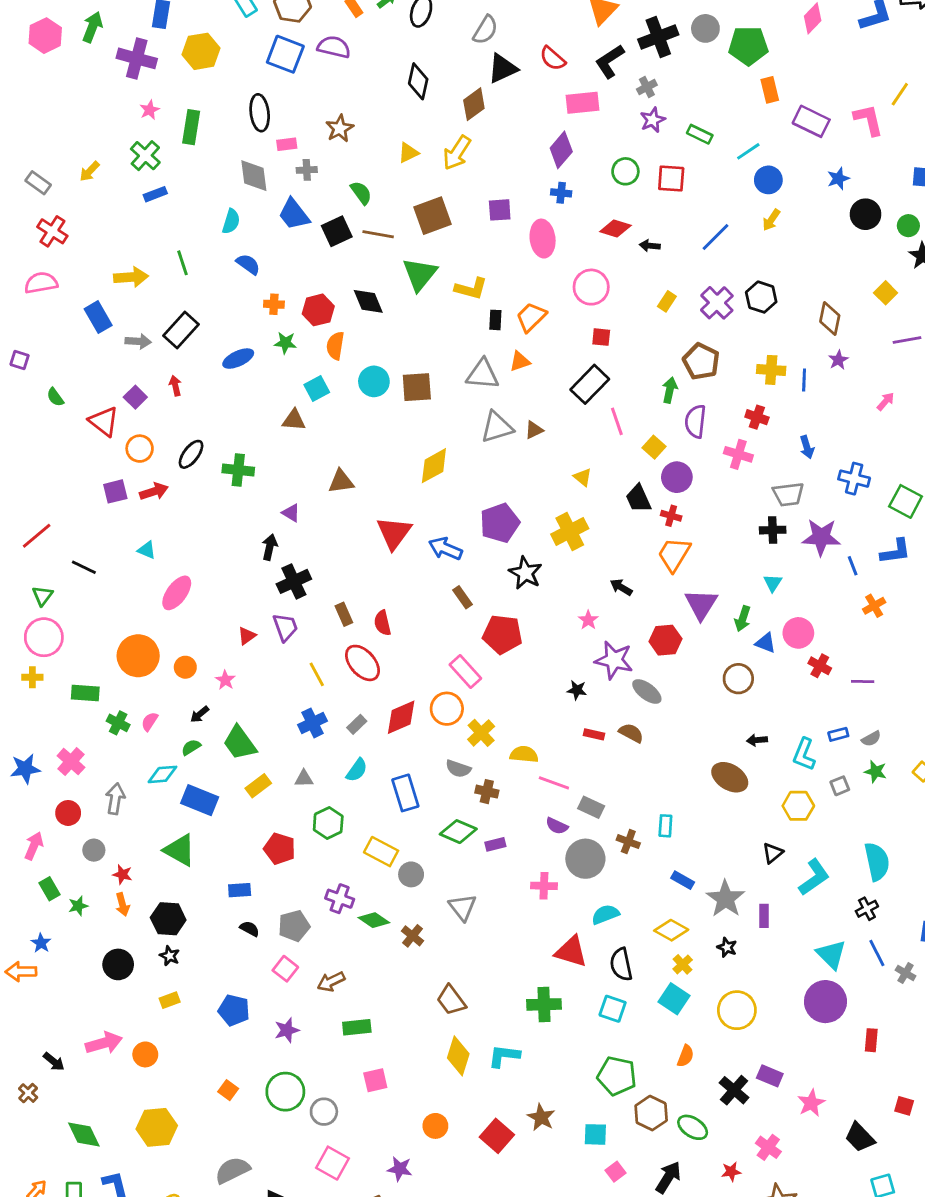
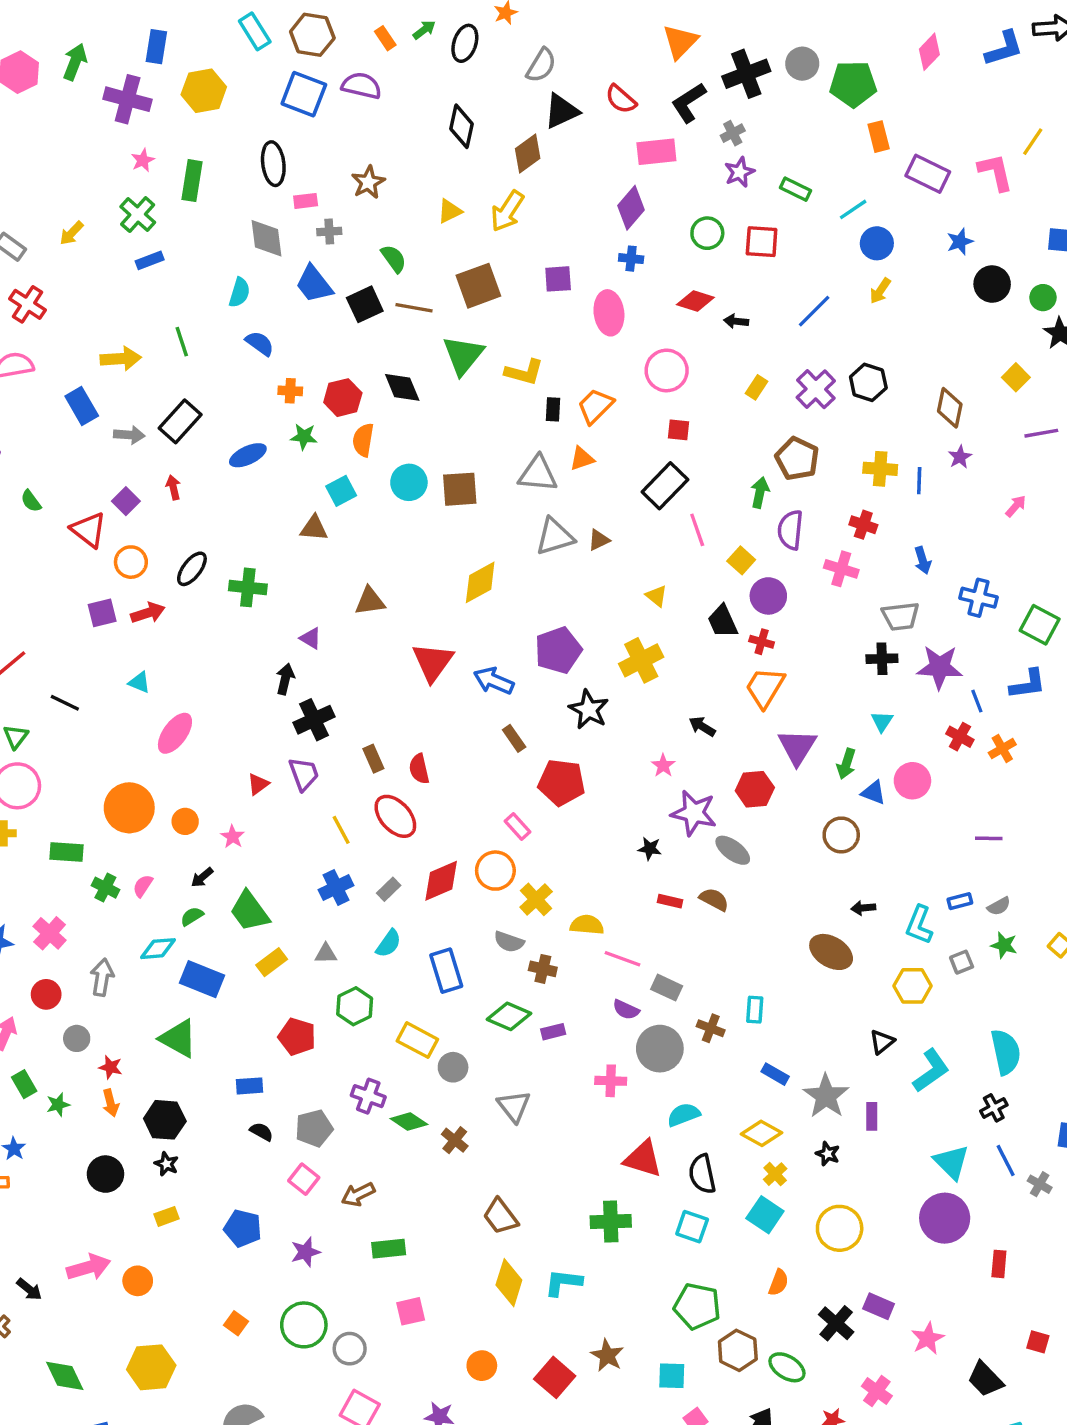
red cross: (820, 666) -> (960, 737), moved
pink rectangle: (465, 671) -> (517, 827), size x0.7

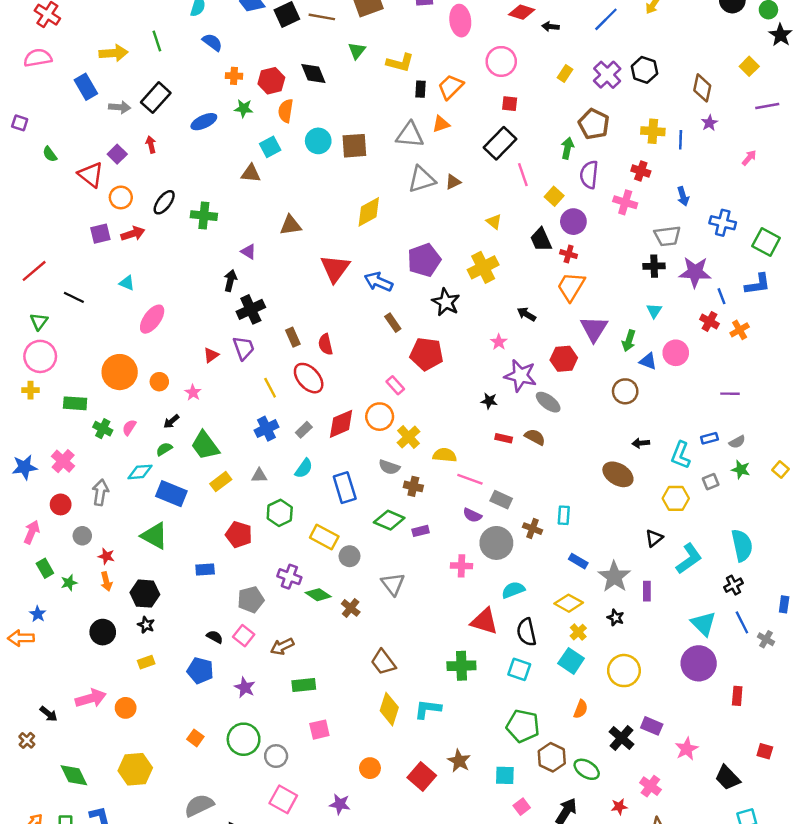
green triangle: (463, 355) -> (357, 51), size x0.6
black semicircle: (261, 1132) -> (215, 637), moved
purple star: (306, 1252) -> (245, 687), turned -30

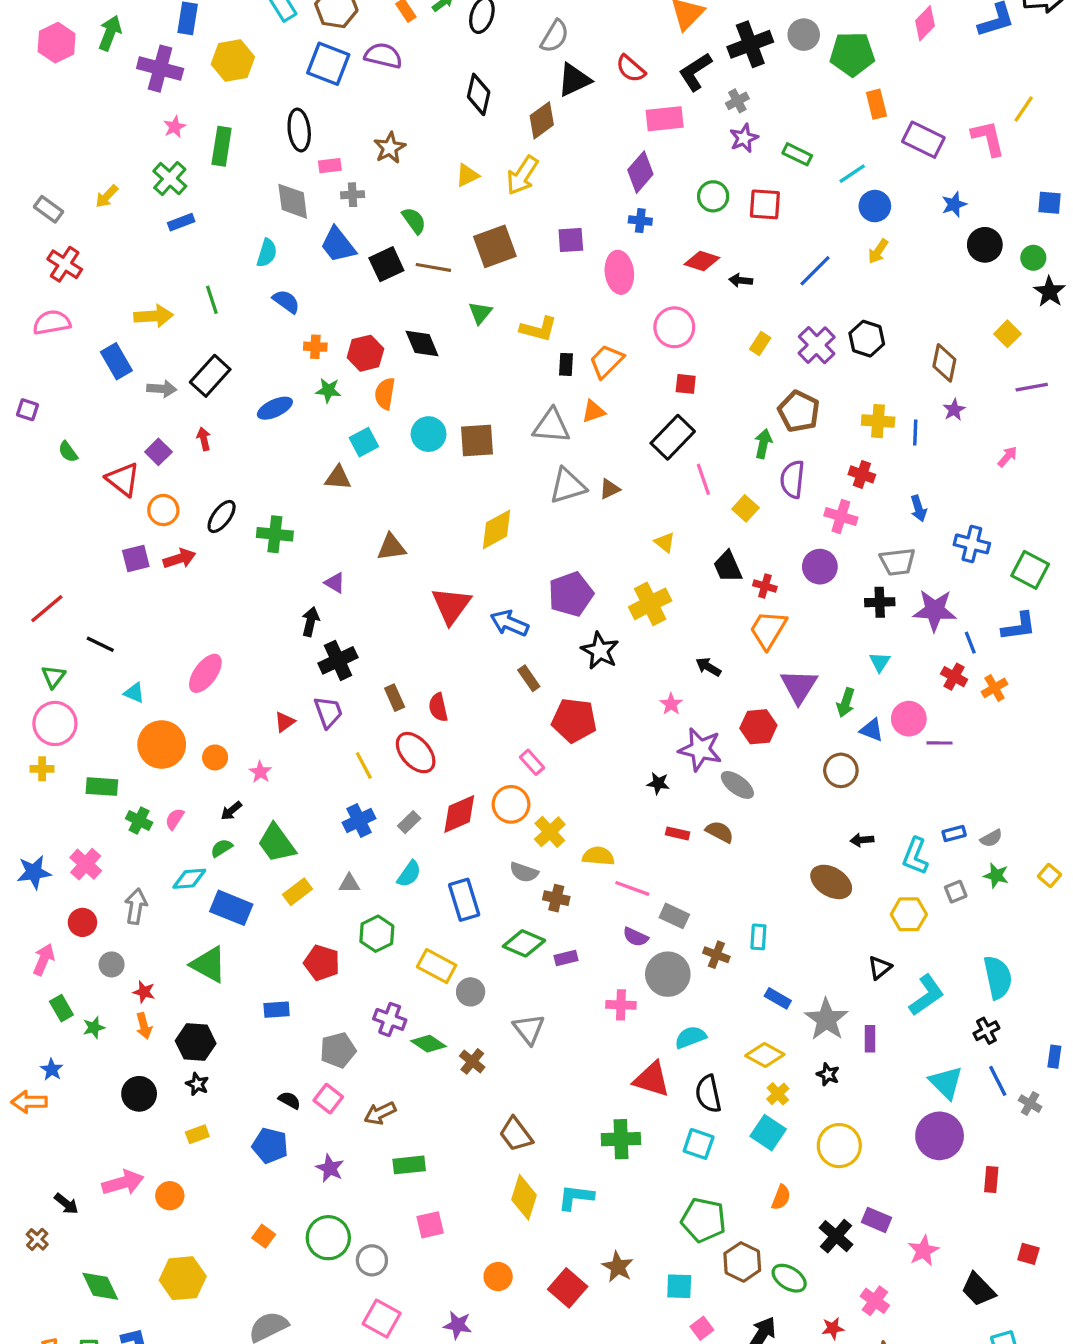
purple circle: (573, 222) -> (820, 567), moved
cyan triangle: (127, 283) -> (134, 693), moved
purple line: (730, 394) -> (940, 743), moved

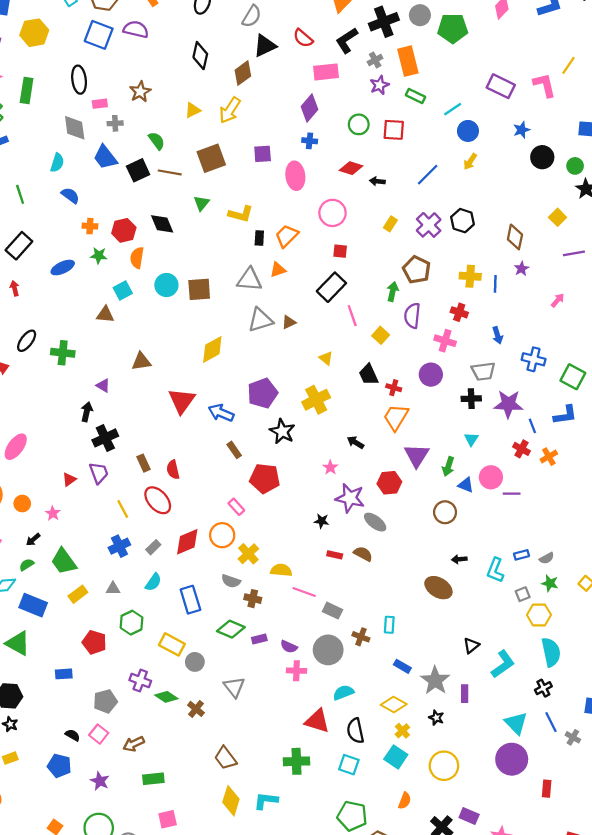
orange rectangle: (876, 104) -> (408, 61), moved, size x1.5
yellow hexagon: (909, 914) -> (539, 615), moved
purple semicircle: (636, 937) -> (289, 647), moved

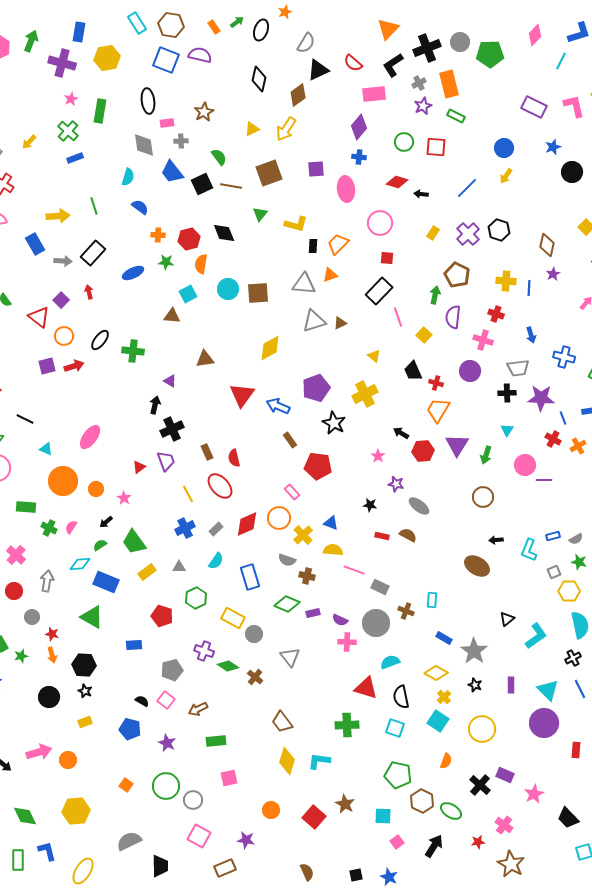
cyan line: (453, 109) -> (561, 61), moved, turned -30
red hexagon: (389, 483) -> (423, 451), moved
blue triangle: (466, 485) -> (331, 523), moved
purple star: (350, 498) -> (396, 484), size x0.6
purple rectangle: (465, 694) -> (511, 685), moved

